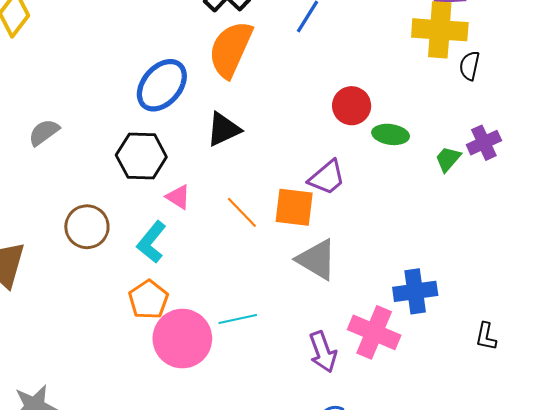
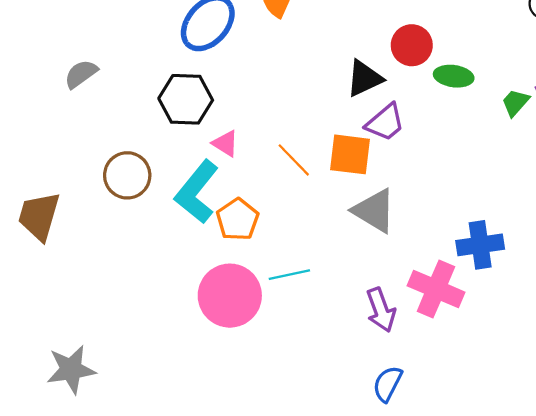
black triangle: (223, 129) -> (364, 78), moved
cyan L-shape: (152, 242) -> (197, 192), size x1.4
orange pentagon: (149, 300) -> (238, 219), moved

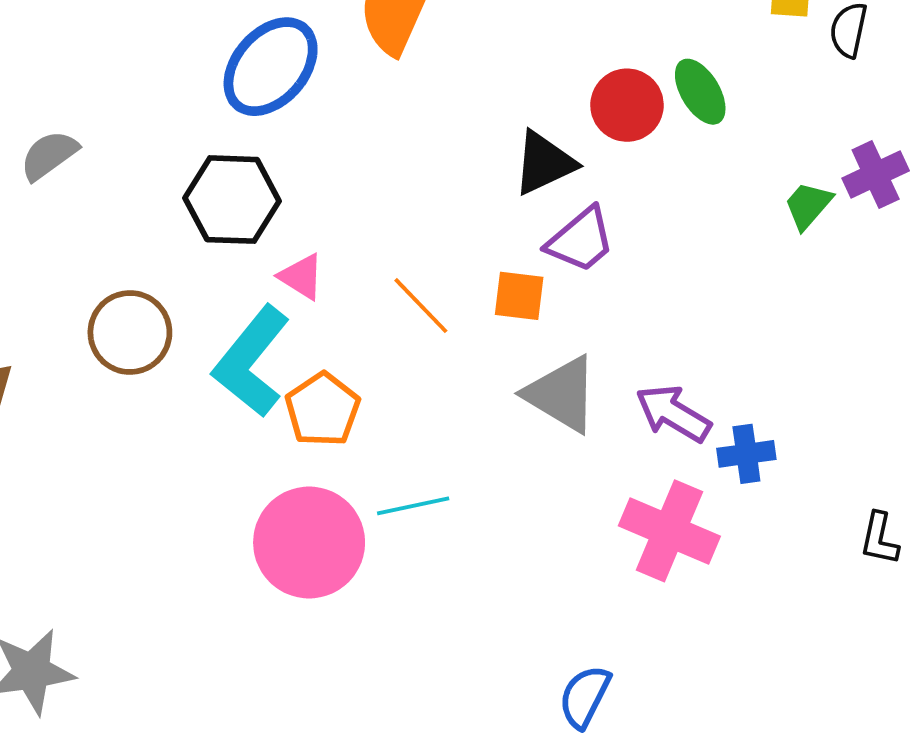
green ellipse: (454, 76) -> (700, 92), moved, turned 51
orange square: (350, 154) -> (519, 296), size x0.7
blue cross: (480, 245) -> (746, 454), size x0.7
purple arrow: (381, 310) -> (673, 413), moved, turned 141

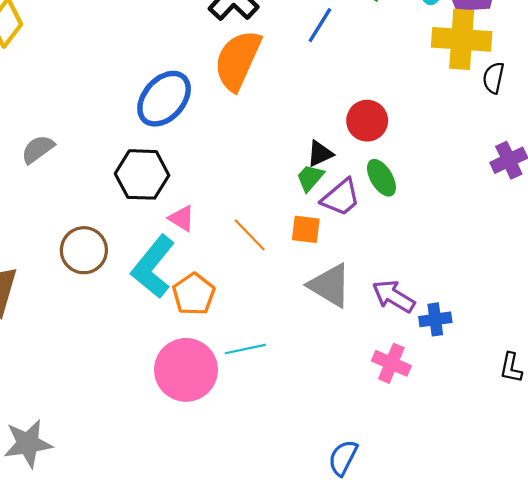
green ellipse: (700, 92) -> (381, 178), moved
black triangle: (544, 163) -> (320, 154), size x0.7
green trapezoid: (808, 205) -> (310, 178), moved
pink cross: (669, 531) -> (391, 363), size x0.7

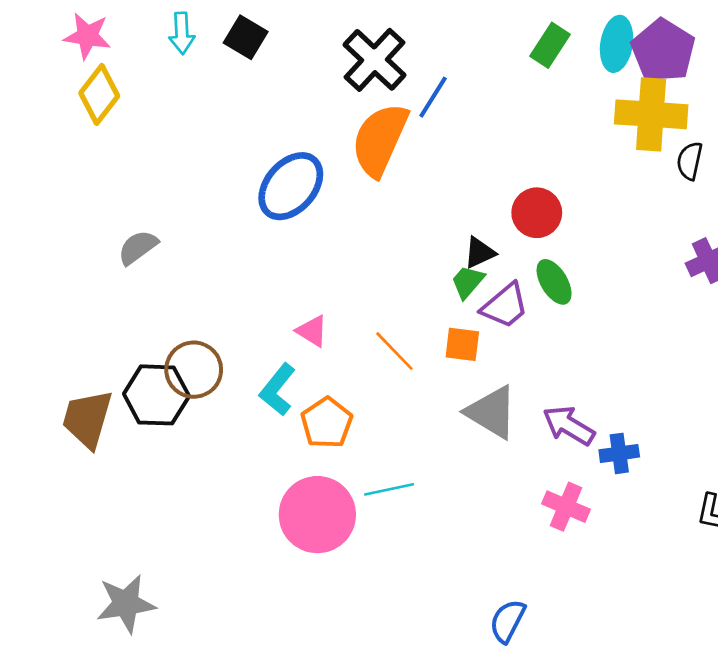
blue line: (320, 25) -> (433, 97), moved
black hexagon: (142, 174) -> (156, 395), moved
cyan L-shape: (153, 267) -> (277, 390), size x0.7

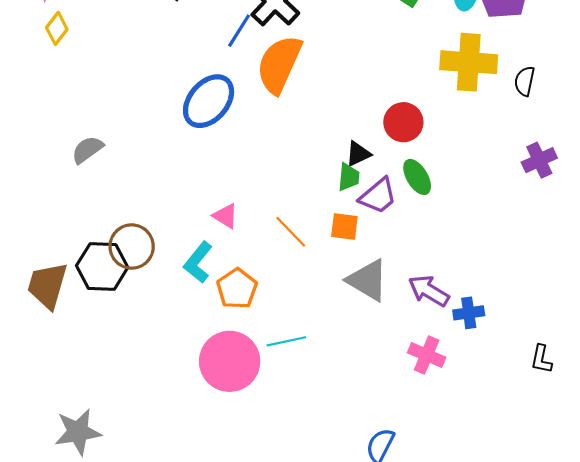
yellow diamond: (99, 94) -> (57, 28), size x0.7
blue line: (433, 97) -> (239, 31), moved
yellow cross: (651, 114) -> (469, 62), moved
green trapezoid: (468, 282) -> (349, 177), turned 144

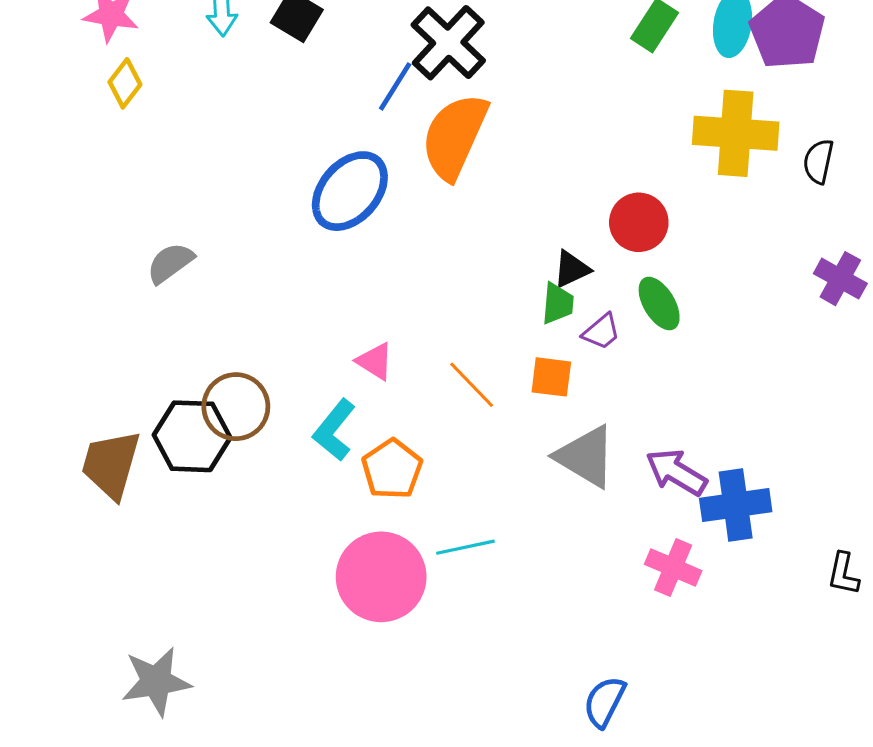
purple cross: (539, 160) -> (840, 279), turned -36
purple trapezoid: (378, 196) -> (601, 332), size x0.7
blue cross: (469, 313) -> (736, 505), size x1.5

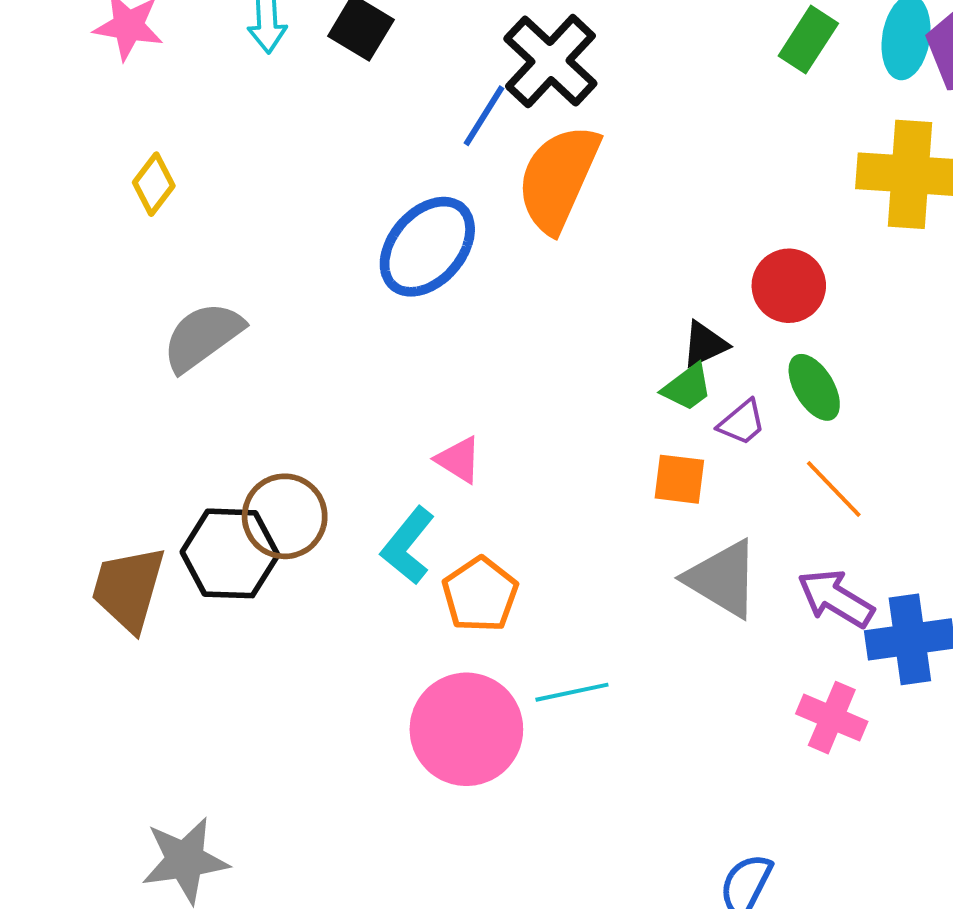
yellow diamond: (125, 83) -> (154, 184), moved
gray semicircle: (170, 263) -> (203, 337), size x1.4
green trapezoid: (558, 304) -> (687, 387), turned 48
orange line: (472, 385) -> (834, 489), moved

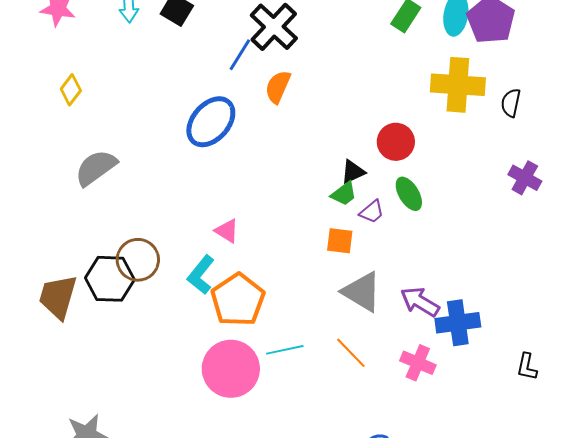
orange semicircle: (558, 178) -> (278, 87), size x0.6
orange line: (834, 489) -> (351, 353), moved
orange pentagon: (480, 594) -> (238, 300), size x1.4

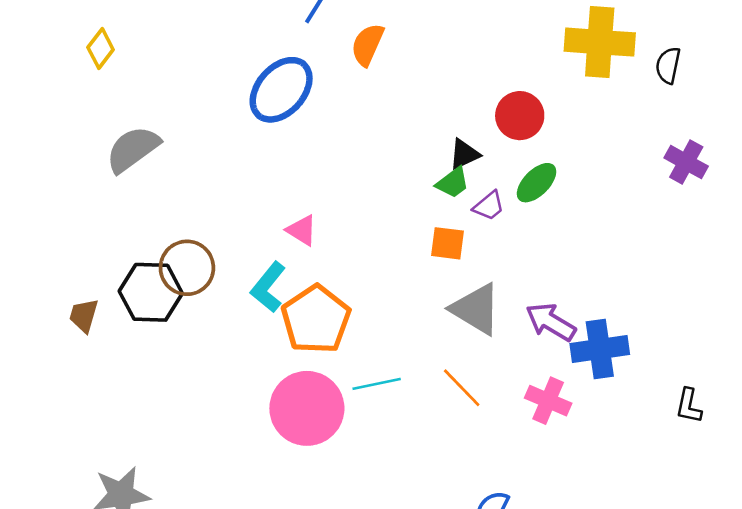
green ellipse: (409, 194) -> (537, 183), turned 76
brown trapezoid: (58, 297) -> (84, 316), size x0.6

